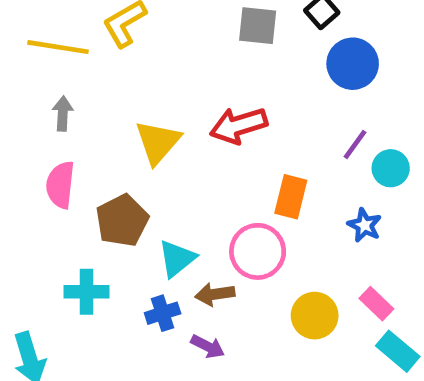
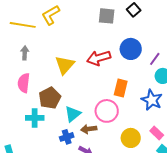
blue circle: (353, 64) -> (131, 49), moved
purple line: (355, 144) -> (155, 59), moved
blue star: (364, 225) -> (152, 100), size x1.5
cyan cross: (86, 292) -> (35, 118), moved

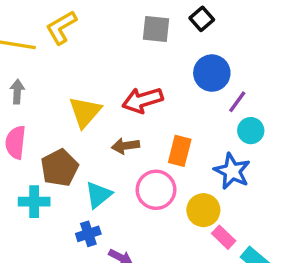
blue circle: (131, 49) -> (212, 73), moved
brown arrow: (89, 129) -> (126, 146), moved
pink rectangle: (157, 133) -> (224, 237), moved
yellow circle: (131, 138) -> (203, 210), moved

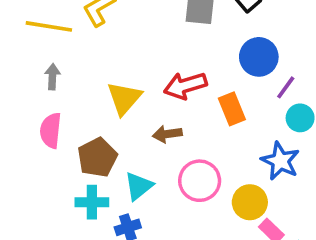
orange rectangle: (180, 151) -> (232, 109), moved, turned -36
cyan cross: (34, 202) -> (92, 202), moved

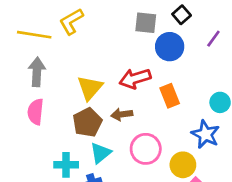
blue circle: (259, 57) -> (170, 47), moved
gray arrow: (52, 77) -> (37, 72), size x1.5
purple line: (286, 87) -> (213, 39), moved
brown pentagon: (97, 157) -> (87, 122), moved

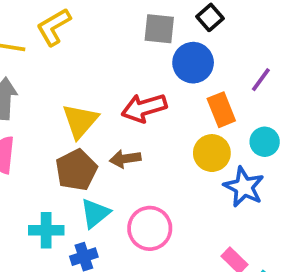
purple line: (213, 39) -> (261, 80), moved
orange rectangle: (170, 96) -> (221, 110), moved
pink circle: (146, 149) -> (150, 228), moved
yellow circle: (183, 165) -> (212, 153), moved

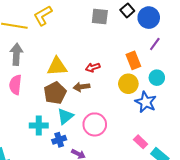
blue circle: (193, 63) -> (149, 18), moved
red arrow: (144, 108) -> (93, 67), moved, size x0.6
yellow triangle: (80, 121) -> (57, 66), turned 45

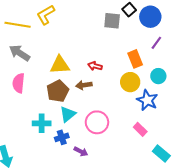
gray square: (100, 17) -> (112, 21), moved
gray arrow: (16, 54) -> (20, 53), turned -60
red arrow: (93, 67) -> (95, 66), turned 32
pink rectangle: (141, 142) -> (140, 129), moved

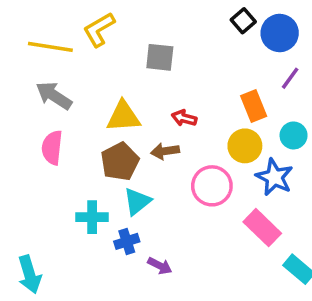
gray square: (112, 21) -> (160, 57), moved
pink circle: (97, 122) -> (212, 186), moved
pink rectangle: (140, 129) -> (262, 228), size x1.5

